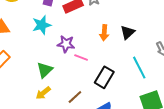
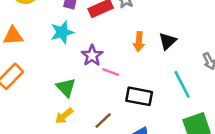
purple star: (66, 44) -> (92, 55), turned 30
green triangle: (45, 70) -> (66, 87), turned -30
black rectangle: (104, 77) -> (139, 96), turned 70

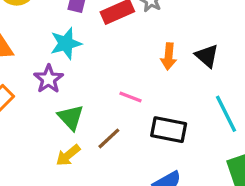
black triangle: (168, 41) -> (207, 56), turned -36
purple star: (92, 55) -> (49, 79), moved
brown line: (103, 121) -> (109, 138), moved

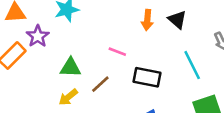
purple star: (49, 79) -> (38, 36), moved
green triangle: (71, 117) -> (70, 68), turned -45

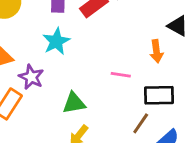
orange arrow: (147, 20) -> (156, 51), moved
brown line: (100, 84) -> (141, 123), moved

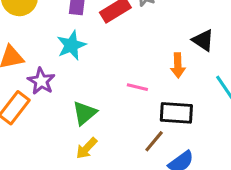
green triangle: (74, 103) -> (85, 113), turned -35

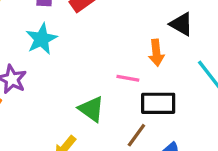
pink line: (137, 87) -> (128, 78), moved
green triangle: (85, 113) -> (91, 109), moved, turned -40

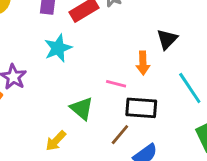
black triangle: (181, 24) -> (167, 39), turned 40
cyan star: (41, 39) -> (58, 48), moved

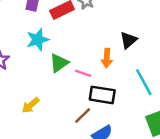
green triangle: (82, 108) -> (59, 63), moved, turned 40
yellow arrow: (56, 141) -> (31, 105), moved

